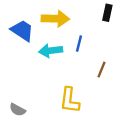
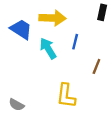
cyan arrow: (51, 51) -> (48, 48), turned 65

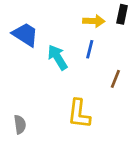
yellow arrow: (53, 18) -> (94, 21), moved, size x0.7
gray semicircle: (17, 105) -> (20, 124), turned -126

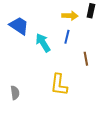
brown line: (115, 79) -> (86, 59), turned -32

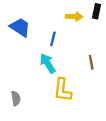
blue line: (67, 37) -> (53, 39), moved
cyan arrow: (43, 43) -> (48, 63), moved

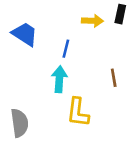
cyan arrow: (48, 63) -> (59, 79), turned 36
gray semicircle: (16, 98) -> (19, 123), size x1.5

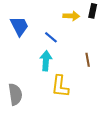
blue trapezoid: (25, 34) -> (19, 26), turned 30
blue line: (66, 49) -> (51, 37), turned -64

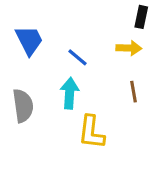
yellow arrow: (71, 16) -> (129, 48), moved
gray semicircle: (15, 94) -> (23, 106), moved

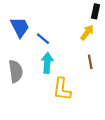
yellow arrow: (129, 48) -> (87, 32), turned -56
blue line: (77, 57) -> (43, 39), moved

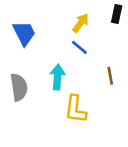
yellow arrow: (87, 32) -> (81, 23), moved
blue line: (43, 39) -> (79, 47), moved

